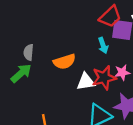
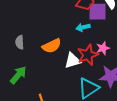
cyan arrow: (103, 46) -> (83, 27), turned 104
green arrow: (21, 73) -> (18, 75), moved

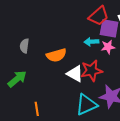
pink star: (103, 48) -> (108, 47), moved
white triangle: (73, 61) -> (75, 74), turned 36

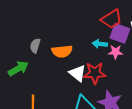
gray semicircle: (24, 46) -> (35, 46), moved

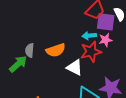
green arrow: (18, 69) -> (18, 64), moved
red star: (95, 73) -> (91, 52), moved

